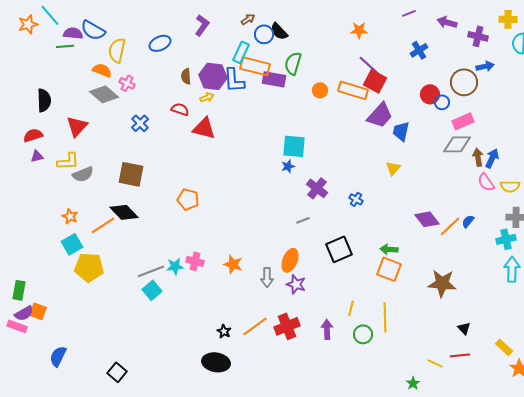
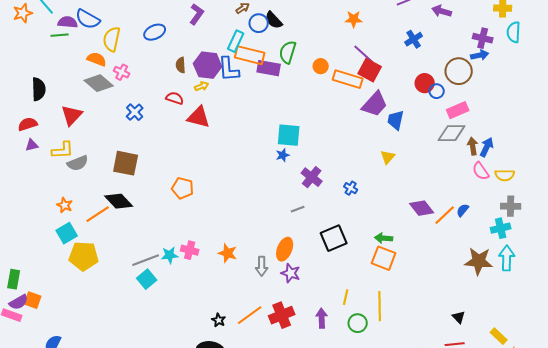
purple cross: (478, 36) -> (483, 38), moved
orange circle: (320, 90) -> (321, 66), moved
brown star: (442, 283) -> (479, 261), moved

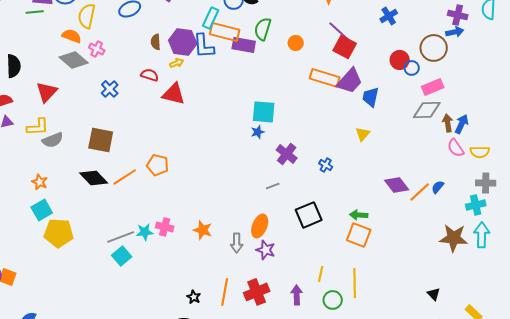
orange rectangle: (348, 79) -> (325, 78), moved
orange line: (98, 214) -> (125, 177), moved
orange line: (250, 315) -> (225, 292), turned -44

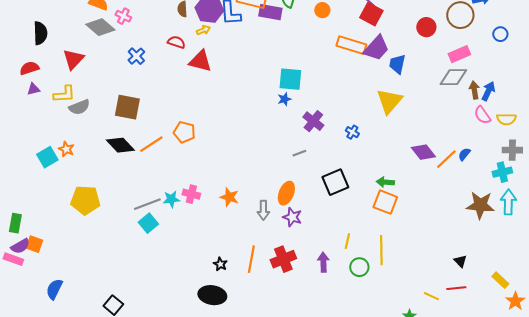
blue circle: (412, 68) -> (500, 34), moved
yellow triangle: (363, 134) -> (389, 101), size x1.8
cyan square: (42, 210) -> (47, 157), moved

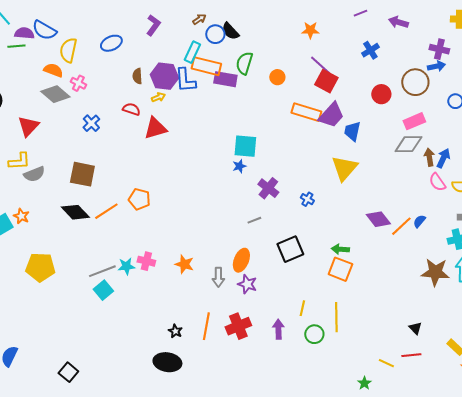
red triangle: (200, 61) -> (155, 128), turned -30

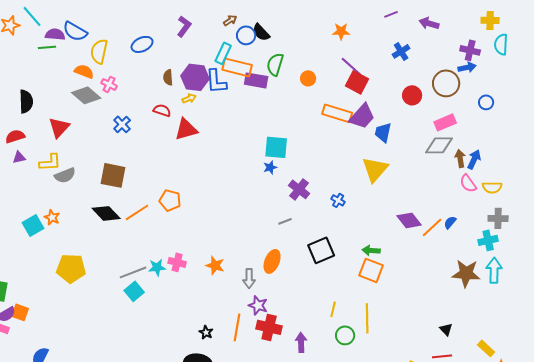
purple star: (247, 284) -> (258, 305), moved
red cross: (238, 326) -> (269, 327), turned 35
purple arrow: (278, 329) -> (301, 342), moved

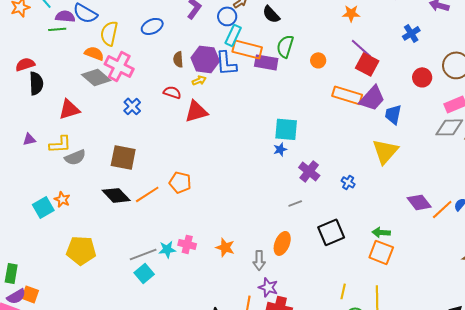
blue circle: (246, 35) -> (227, 16), moved
pink cross: (109, 84) -> (119, 66), size x1.8
red triangle: (59, 127) -> (69, 109), turned 30
red semicircle: (15, 136) -> (25, 64), moved

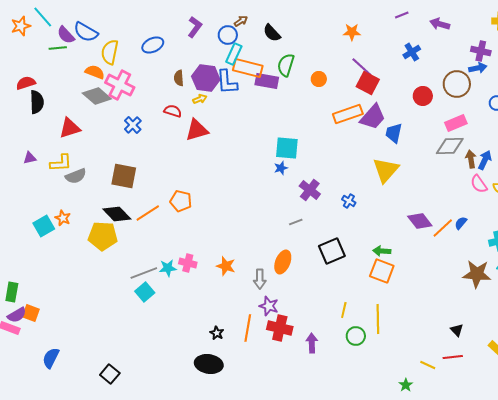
purple semicircle: (65, 16) -> (66, 35), turned -138
orange rectangle: (347, 95) -> (348, 114), turned -36
yellow pentagon: (81, 250) -> (103, 236), moved

